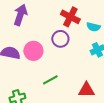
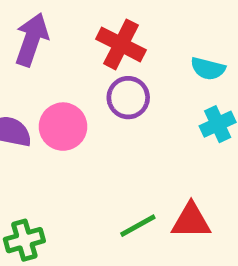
red cross: (70, 17) -> (121, 44), moved
green line: (50, 80) -> (138, 226), moved

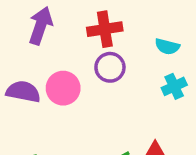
red cross: (121, 44) -> (105, 29), turned -36

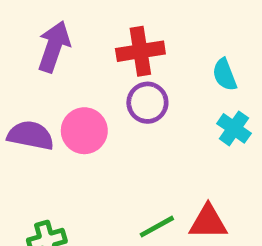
cyan semicircle: (167, 46) -> (225, 75), turned 55
cyan cross: (174, 86) -> (234, 128), turned -30

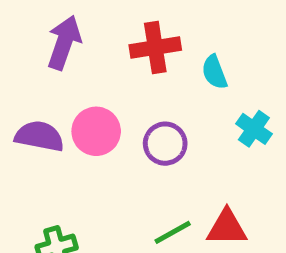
cyan semicircle: (225, 75) -> (214, 72), moved
purple circle: (147, 103) -> (165, 144), moved

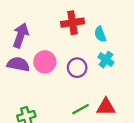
purple arrow: (64, 43) -> (21, 35), moved
cyan cross: (254, 129) -> (106, 60), moved

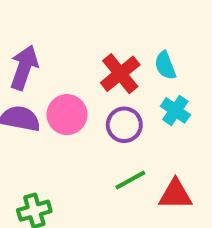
red cross: (72, 23) -> (120, 74), moved, turned -30
green line: (81, 109) -> (130, 180), moved

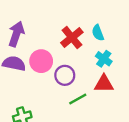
purple circle: (124, 125) -> (65, 75), moved
red triangle: (175, 194) -> (104, 84), moved

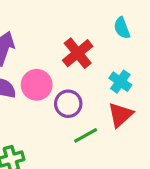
cyan semicircle: (98, 33) -> (122, 28), moved
red triangle: (104, 84) -> (120, 115), turned -42

